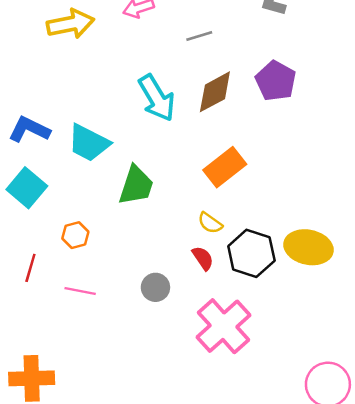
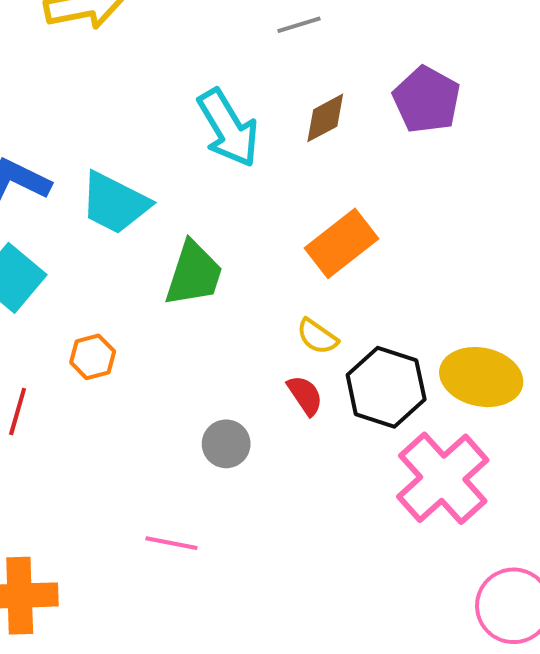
brown diamond: (215, 92) -> (325, 118), size x0.7
pink line: (80, 291) -> (171, 543), moved
pink cross: (223, 326) -> (443, 478), moved

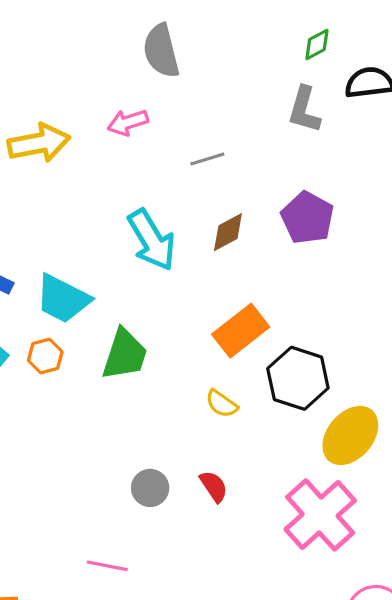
orange hexagon: (93, 357) -> (45, 356), moved
yellow ellipse: (481, 377) -> (350, 435), turned -62
black hexagon: (386, 387) -> (298, 378), moved
red semicircle: (305, 395) -> (214, 486), moved

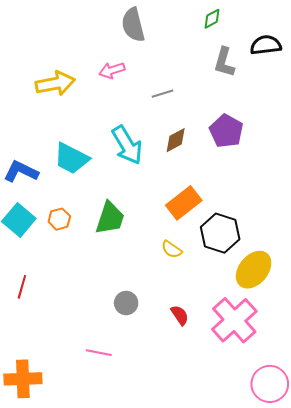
green diamond: (317, 45) -> (212, 19), moved
cyan trapezoid: (63, 299) -> (71, 158), moved
red semicircle: (214, 486) -> (180, 315), moved

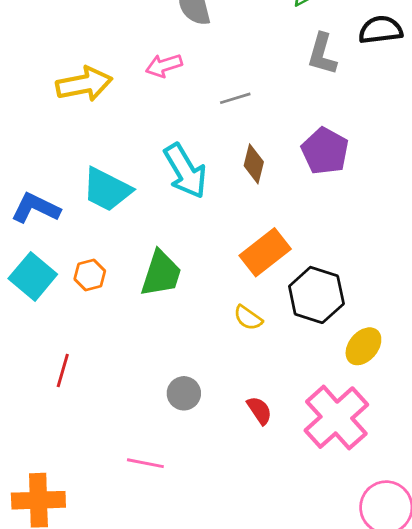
brown diamond: (176, 140) -> (254, 164), turned -48
yellow ellipse: (254, 270) -> (363, 346), size x0.7
red line: (22, 287) -> (63, 371), moved

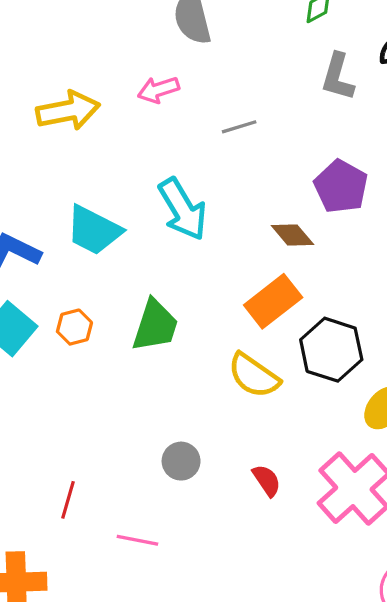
brown diamond: (254, 164) -> (292, 235), moved, turned -54
yellow semicircle: (248, 318) -> (254, 375), size x1.6
red line: (63, 371) -> (68, 500), moved

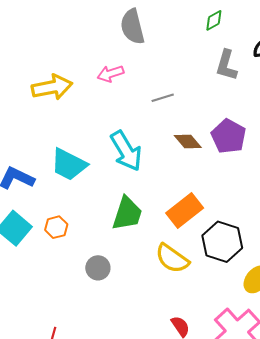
brown diamond: (292, 235) -> (188, 142), moved
green trapezoid: (155, 325) -> (127, 214), moved
gray circle: (181, 461) -> (98, 268), moved

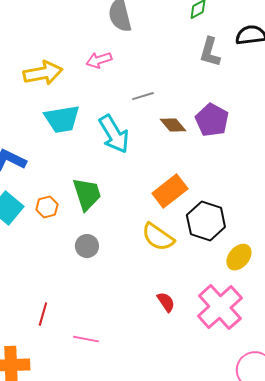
gray line: (163, 98) -> (143, 96), moved
cyan trapezoid: (69, 164) -> (62, 119), moved, turned -36
green trapezoid: (127, 214) -> (87, 194), moved, turned -36

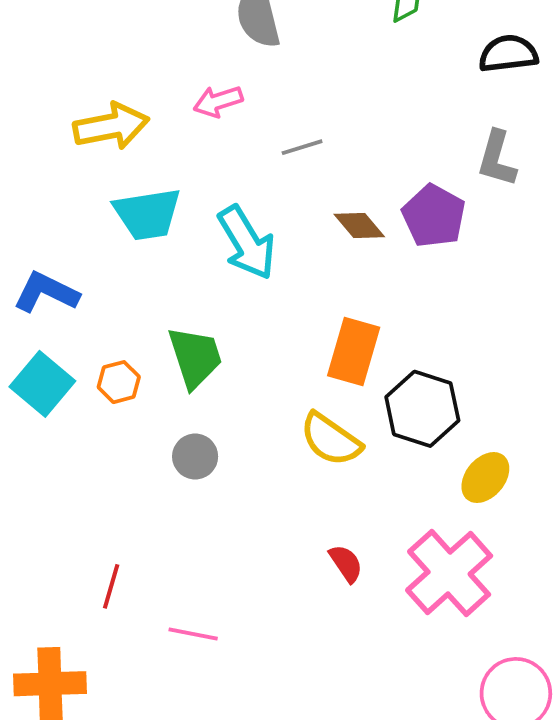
gray L-shape: (210, 52) -> (497, 159), moved
gray line: (143, 96) -> (302, 147), moved
orange rectangle: (170, 191) -> (354, 352), turned -36

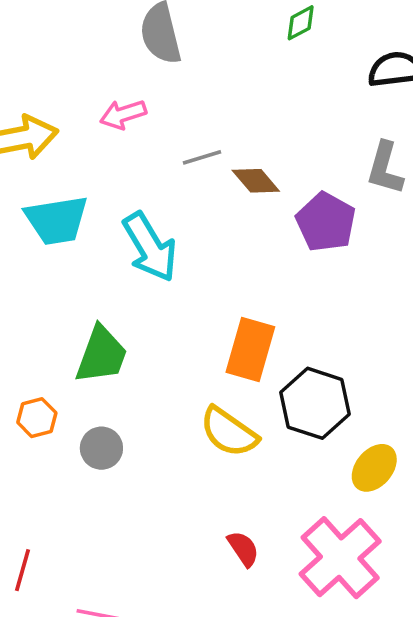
brown diamond: (359, 225) -> (256, 181), moved
green trapezoid: (195, 357) -> (101, 355), turned 38
orange hexagon: (119, 382) -> (37, 418), moved

